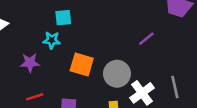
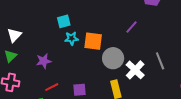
cyan star: (52, 40) -> (71, 38), moved
orange square: (82, 64) -> (93, 41), moved

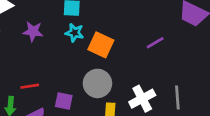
gray circle: (113, 58) -> (97, 83), moved
purple star: (44, 61) -> (33, 31), moved

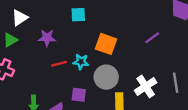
cyan star: (75, 33) -> (81, 62), moved
red line: (30, 86) -> (59, 64), moved

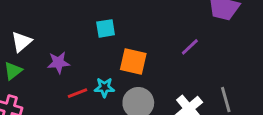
cyan square: (78, 15) -> (106, 28), moved

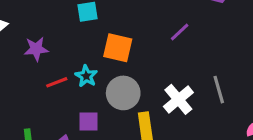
cyan star: (104, 87) -> (86, 76), turned 30

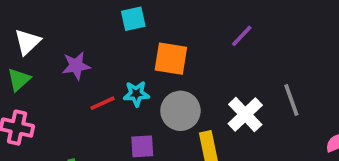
cyan star: (86, 76) -> (136, 94), turned -30

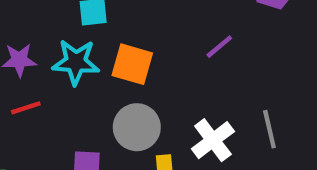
cyan star: (136, 94) -> (76, 62), moved, size x1.5
red line: (102, 103) -> (26, 108), moved

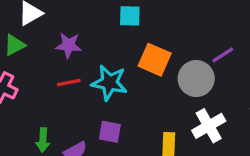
cyan star: (76, 62) -> (109, 83), moved
gray circle: (137, 127) -> (196, 79), moved

